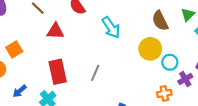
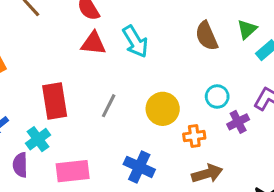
red triangle: (55, 31) -> (93, 43), moved
yellow circle: (150, 49) -> (163, 109), moved
orange cross: (164, 93) -> (194, 136), moved

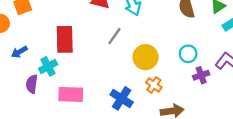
gray line: (109, 106) -> (114, 36), moved
orange cross: (194, 136) -> (154, 85), moved, turned 35

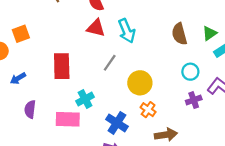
cyan circle: (188, 54) -> (190, 72), moved
cyan cross: (48, 66) -> (85, 99), moved

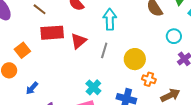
red triangle: (96, 28) -> (79, 41), moved, turned -36
cyan arrow: (127, 31) -> (110, 19), turned -140
red rectangle: (62, 66) -> (52, 33), moved, turned -75

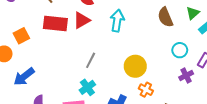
red triangle: (79, 41) -> (82, 20), moved
gray line: (104, 50) -> (91, 60), moved
blue arrow: (32, 88) -> (24, 77), size x1.5

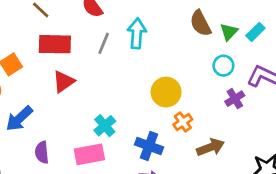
green triangle: (193, 13) -> (229, 32), moved
red triangle: (82, 20) -> (64, 82), moved
gray line: (91, 60) -> (104, 43), moved
orange cross: (146, 90) -> (183, 122), turned 32

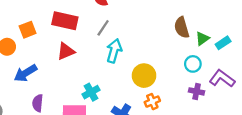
cyan arrow: (137, 33) -> (114, 51), moved
purple cross: (235, 99) -> (197, 91), turned 32

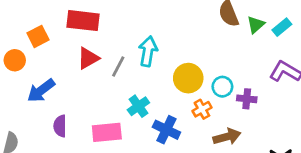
gray line: (103, 28) -> (118, 67), moved
cyan circle: (193, 64) -> (222, 87), moved
purple cross: (197, 91) -> (247, 99), moved
cyan cross: (91, 92) -> (138, 106), moved

